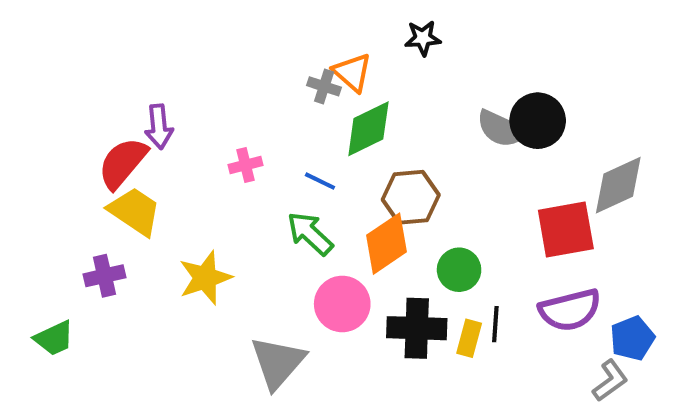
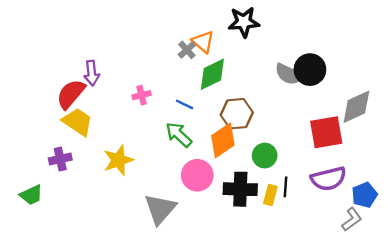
black star: (423, 38) -> (244, 22), size x1.5
gray cross: (324, 86) -> (187, 50), turned 30

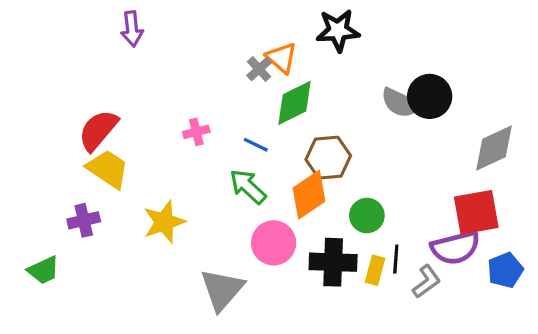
purple arrow: (92, 73) -> (132, 29), moved
red square: (326, 132) -> (476, 212), moved
gray L-shape: (352, 219) -> (426, 281), moved

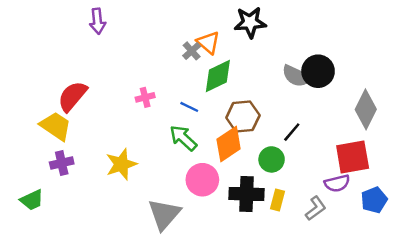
gray diamond: (494, 148) -> (366, 109), turned -39
yellow trapezoid: (108, 169) -> (56, 126), moved
purple semicircle: (455, 248) -> (337, 183), size x0.7
black line: (396, 259) -> (292, 132), moved, turned 36

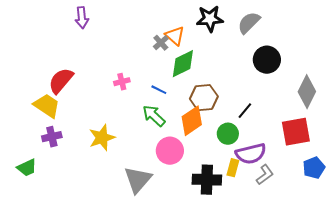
gray semicircle: (297, 76) -> (249, 23), moved, turned 110
purple semicircle: (337, 183) -> (251, 154), moved, size x1.4
black cross: (246, 194) -> (207, 180), moved

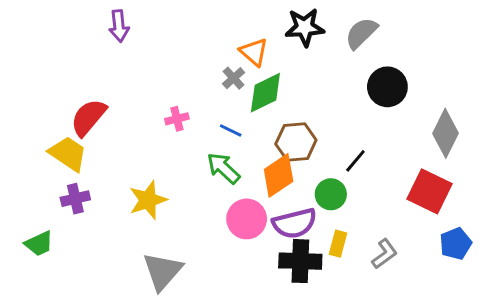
gray cross: (161, 43) -> (234, 78), moved
red square: (296, 132) -> (429, 191), turned 36
purple semicircle: (251, 154) -> (295, 223), moved
gray triangle: (138, 180) -> (162, 271), moved

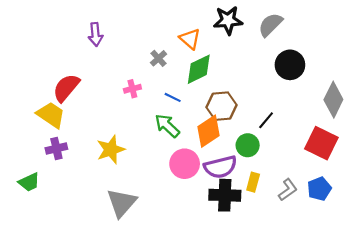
purple arrow: (119, 26) -> (95, 34), moved
gray cross: (234, 78) -> (159, 58), moved
blue pentagon: (456, 244) -> (319, 189), moved

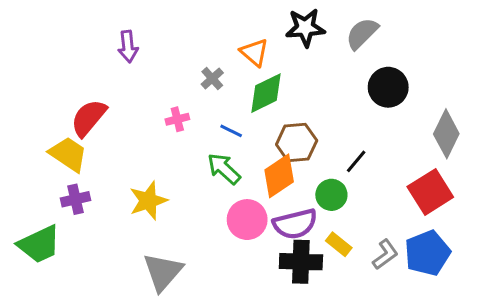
red square: (321, 143) -> (430, 192), turned 32
green trapezoid: (29, 182) -> (39, 244), size x1.5
yellow rectangle: (253, 182) -> (339, 244), turned -66
blue pentagon: (319, 189) -> (427, 253), size x1.4

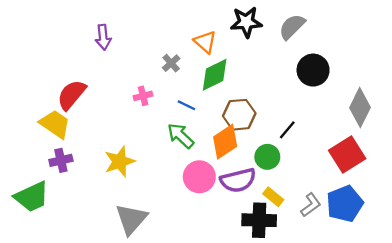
black cross: (301, 262) -> (259, 220), moved

